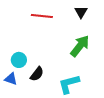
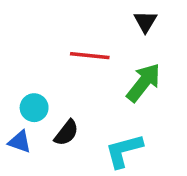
red line: (42, 16) -> (90, 56), moved

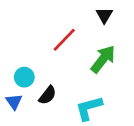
red line: (90, 56) -> (64, 40), turned -52
blue triangle: (20, 142) -> (14, 102), turned 36

